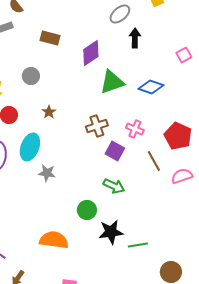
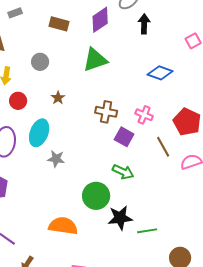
purple diamond: (91, 53) -> (100, 20), moved
green triangle: (112, 82) -> (95, 60), moved
brown cross: (97, 126) -> (106, 112), turned 30
green circle: (87, 210) -> (96, 196), size x1.4

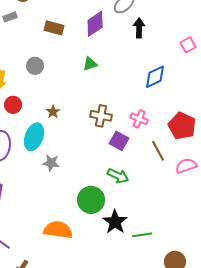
green triangle: (95, 60) -> (90, 64), size x0.6
blue diamond: (160, 73) -> (155, 77), turned -45
brown star: (58, 98) -> (53, 112), moved
black star: (120, 218) -> (115, 222), turned -30

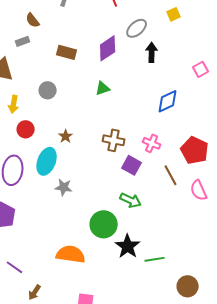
pink semicircle: (186, 166) -> (199, 190), turned -95

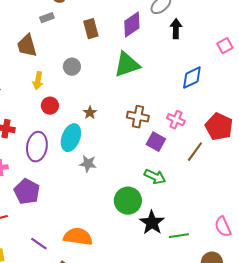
brown rectangle: (67, 52) -> (91, 29), turned 60
green triangle: (103, 88) -> (127, 65), size x1.8
brown line: (171, 175) -> (195, 152), turned 65
pink semicircle: (199, 190) -> (223, 227), moved
orange semicircle: (71, 254) -> (78, 237), moved

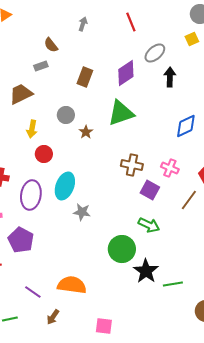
brown rectangle: (91, 29) -> (85, 77), turned 36
brown trapezoid: (27, 46) -> (21, 94), turned 80
brown star: (90, 113) -> (86, 132), moved

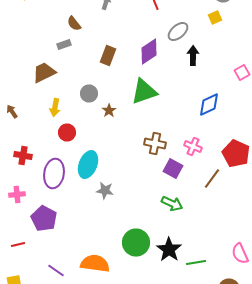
green circle: (122, 249) -> (136, 242), moved

